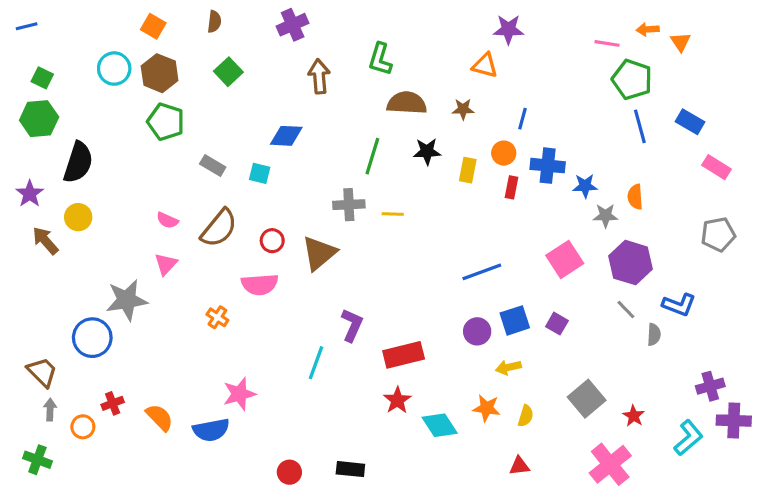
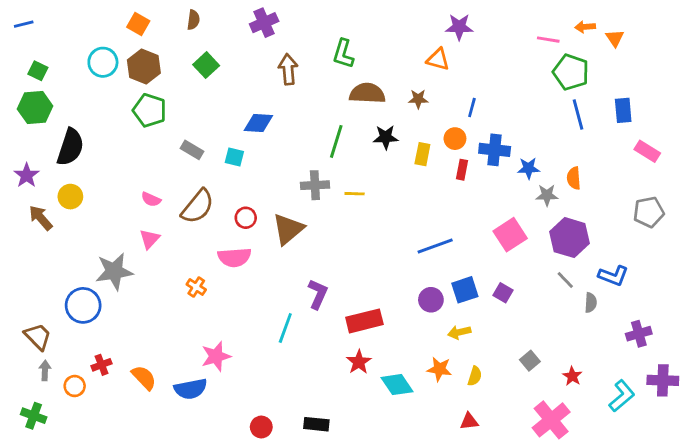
blue rectangle: (690, 122) -> (623, 110), turned 55
purple cross: (710, 386) -> (639, 334), moved
gray square: (587, 399) -> (530, 361), size x0.6

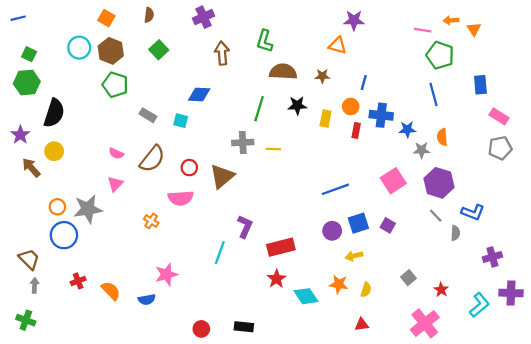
blue line: (578, 115) -> (434, 95), moved
gray pentagon: (649, 212) -> (500, 148), moved
orange circle: (75, 386) -> (57, 207), moved
blue semicircle: (191, 389) -> (147, 299), size x0.7

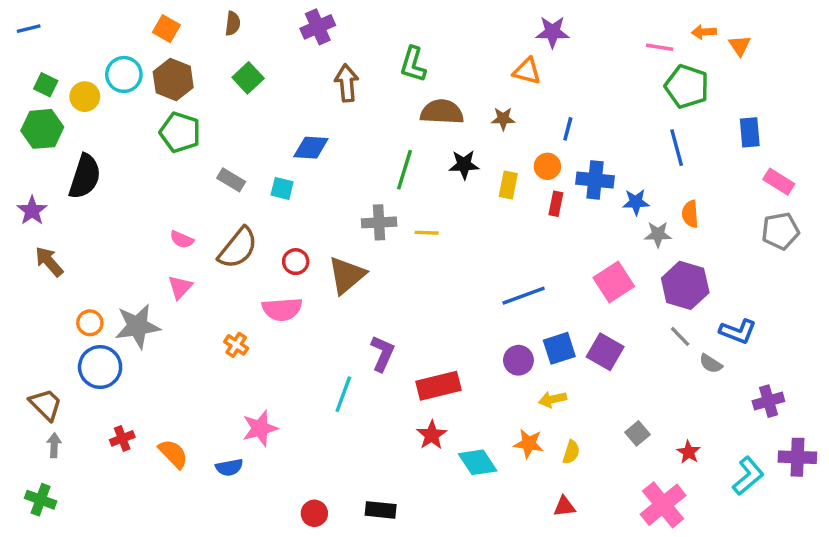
yellow circle: (54, 151) -> (85, 97), moved
purple square: (388, 225) -> (605, 352), size x1.5
gray semicircle: (455, 233) -> (711, 364), turned 120

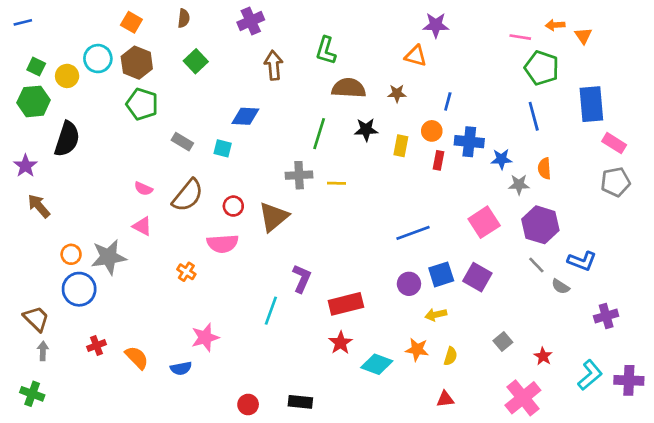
blue rectangle: (750, 132) -> (591, 104), size x1.5
pink triangle: (180, 287) -> (142, 226), turned -45
purple cross: (797, 457) -> (629, 380), moved
cyan diamond: (478, 462) -> (377, 364), turned -36

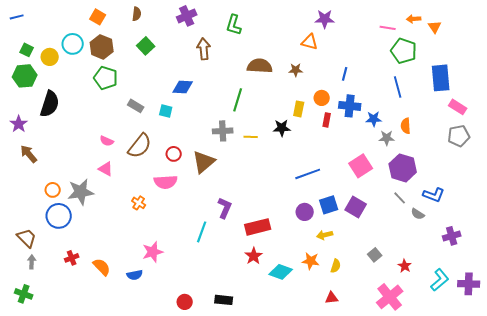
green L-shape: (326, 50) -> (234, 25), moved
blue line: (448, 101) -> (345, 74), moved
black star: (366, 130) -> (282, 128), moved

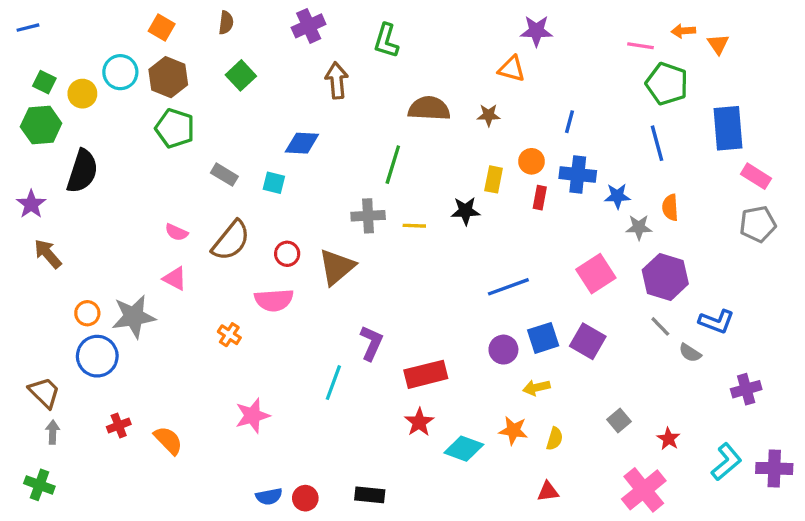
blue semicircle: (135, 275) -> (269, 497), moved

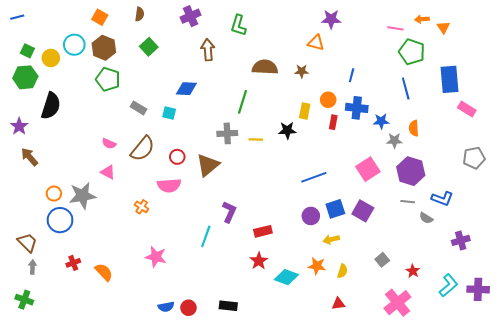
gray pentagon: (758, 224) -> (474, 158), moved
gray line: (660, 326) -> (408, 202), turned -40
red rectangle: (426, 374) -> (263, 231), size x0.7
pink star: (252, 416) -> (156, 257), turned 30

